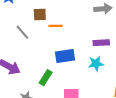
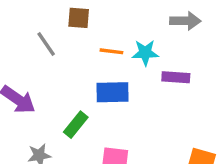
orange line: (56, 26) -> (111, 51), moved
cyan star: (96, 64) -> (145, 53), moved

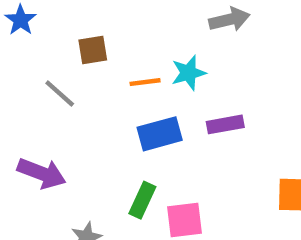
purple rectangle: (176, 77) -> (225, 124), moved
green rectangle: (76, 125) -> (142, 200), moved

